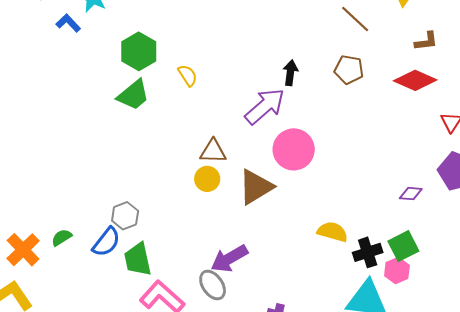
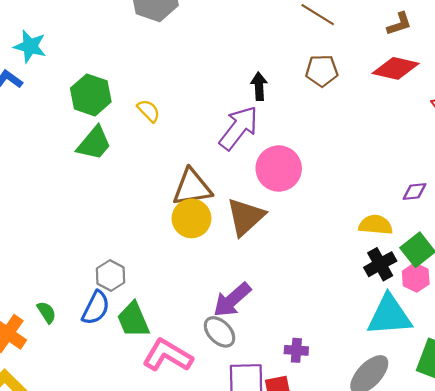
brown triangle: (213, 151) -> (192, 187), size x1.4
yellow circle: (207, 179) -> (192, 218), size x1.4
yellow semicircle: (333, 232) -> (376, 225), moved
green semicircle: (62, 237) -> (46, 312), turned 100

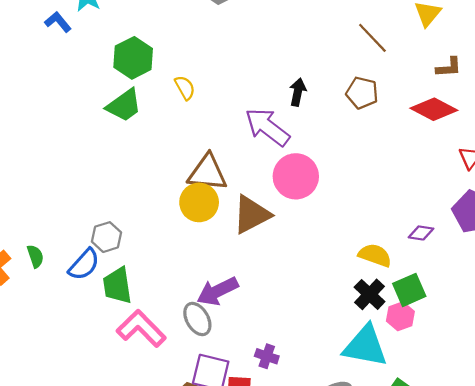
purple arrow: (239, 128) -> (267, 127), turned -105
black cross: (380, 264) -> (370, 294), turned -32

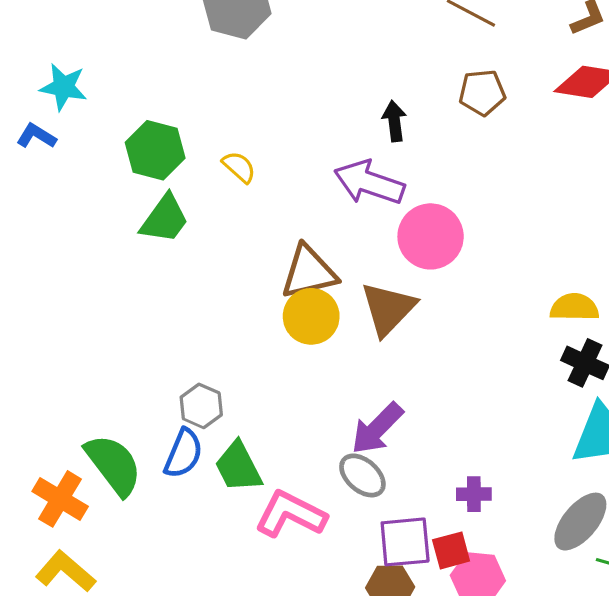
green semicircle: (35, 256) -> (114, 465), size x2.0

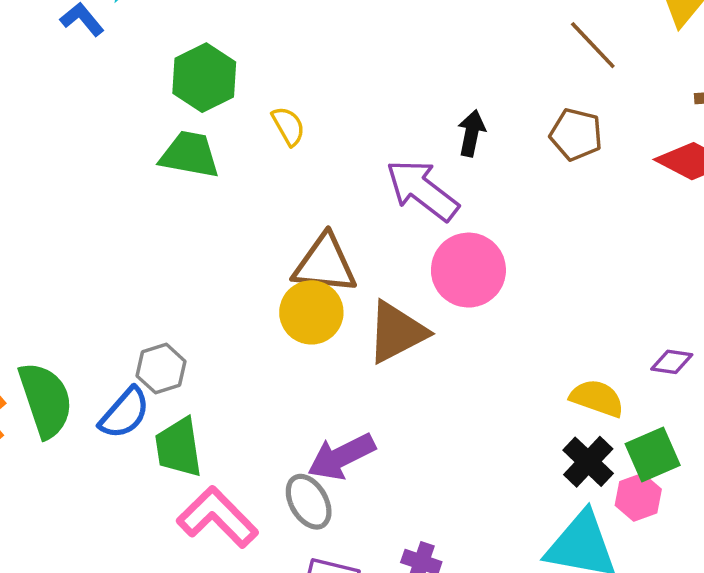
green trapezoid: (165, 219) -> (190, 155), turned -134

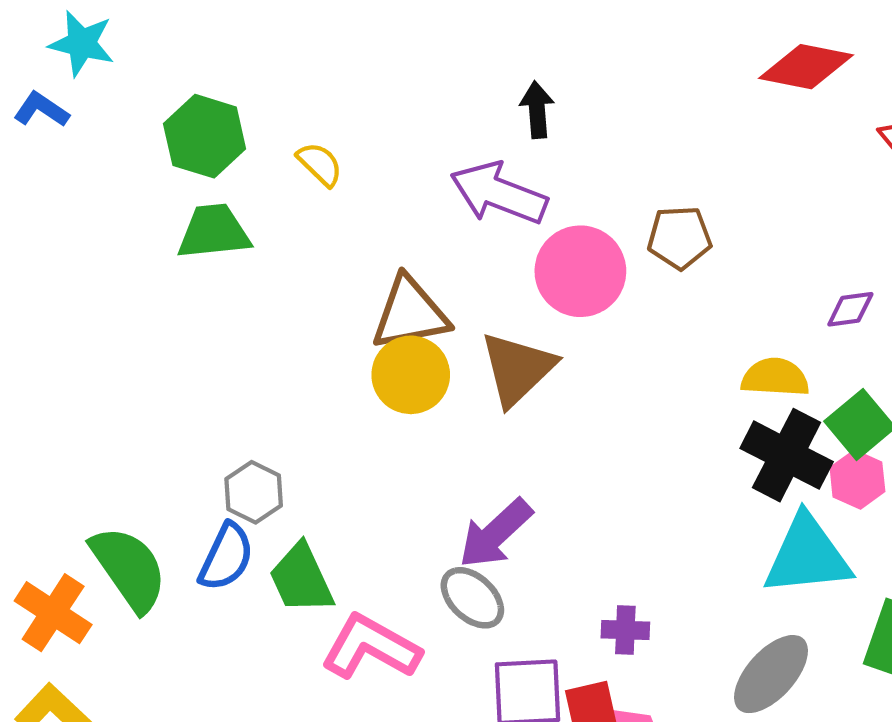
brown pentagon: (576, 134) -> (679, 238), moved
black cross: (588, 462) -> (787, 455), size x1.4

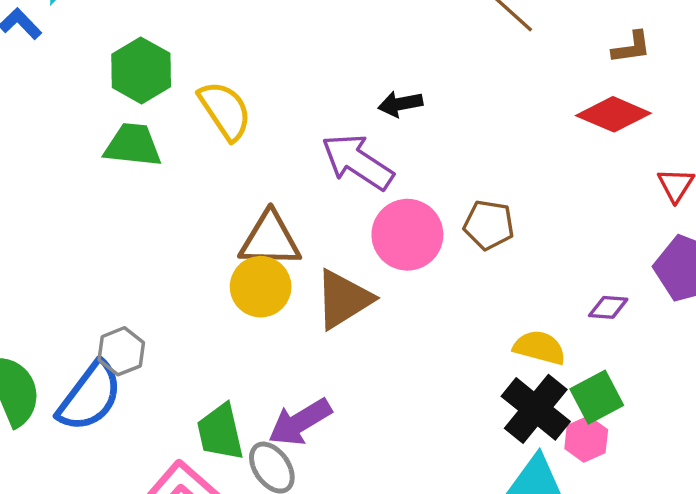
black arrow: (537, 110) -> (400, 104), turned -108
yellow semicircle: (320, 164) -> (225, 110), size x1.6
blue semicircle: (226, 557) -> (90, 396), size x1.4
green trapezoid: (301, 579) -> (220, 432), moved

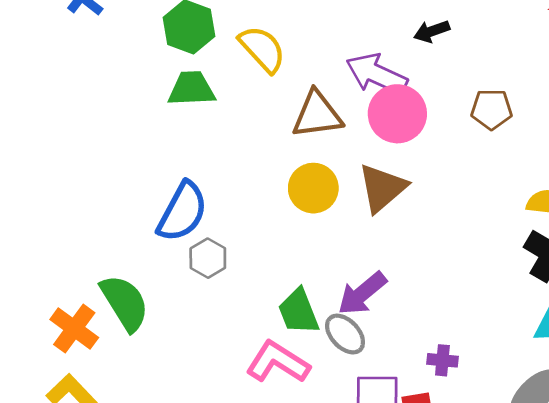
black arrow: (400, 104) -> (432, 31), moved
pink circle: (407, 235) -> (397, 114), moved
brown triangle: (270, 240) -> (317, 115), moved
blue semicircle: (90, 396) -> (182, 212), moved

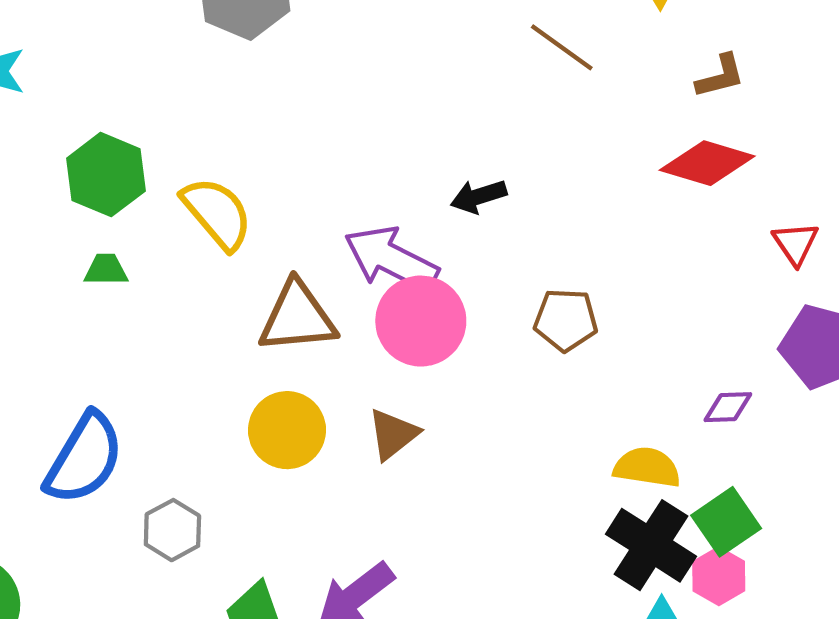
green trapezoid: (192, 89) -> (106, 270), size x0.6
brown triangle: (382, 188) -> (393, 434), size x0.7
gray hexagon: (208, 258) -> (172, 530), moved

